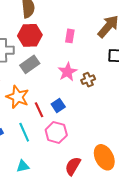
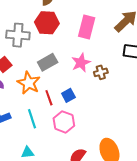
pink rectangle: (70, 36) -> (87, 27), size x1.6
gray rectangle: (30, 64) -> (48, 62), moved

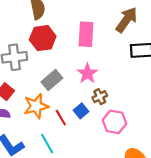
brown cross: (101, 72) -> (100, 97), moved
orange star: (29, 83) -> (36, 106), turned -30
pink hexagon: (64, 122) -> (114, 122), moved

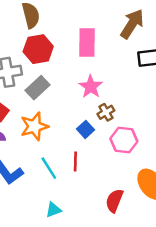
gray rectangle: (52, 80) -> (37, 88), moved
red line: (61, 118) -> (75, 162), moved, turned 35

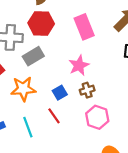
pink rectangle: (87, 42) -> (84, 27), turned -35
blue square: (85, 129) -> (60, 93), moved
red line: (75, 162) -> (54, 116), moved, turned -49

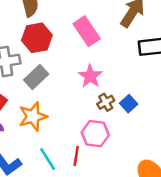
blue square: (60, 93) -> (129, 104), moved
red line: (54, 116) -> (76, 156), moved, turned 56
pink hexagon: (97, 117) -> (95, 134), moved

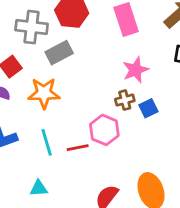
pink star: (90, 76) -> (136, 70), moved
red line: (76, 156) -> (78, 148), turned 54

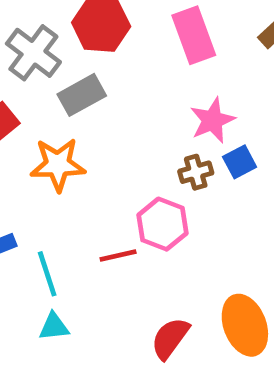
gray cross: (32, 27) -> (33, 53), turned 32
blue square: (148, 108) -> (240, 162), moved
cyan line: (47, 142) -> (47, 274), moved

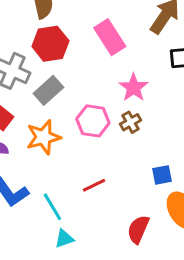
blue square: (240, 162) -> (162, 175), moved, turned 30
pink hexagon: (163, 224) -> (93, 121), moved

